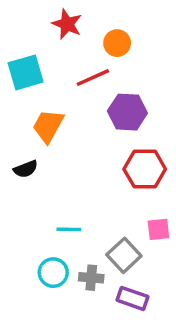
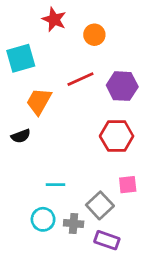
red line: (93, 78) -> (80, 79), moved
purple hexagon: (127, 112) -> (122, 86), moved

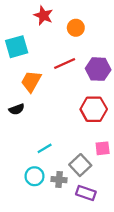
cyan line: (56, 185) -> (45, 148), turned -32

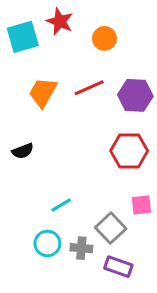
cyan square: (17, 47) -> (23, 37), moved
orange trapezoid: (31, 81) -> (43, 92), moved

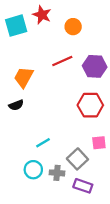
orange trapezoid: (43, 92) -> (24, 77), moved

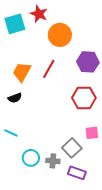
orange circle: (73, 27) -> (60, 35), moved, size x1.5
red line: (62, 61) -> (49, 69), moved, turned -36
cyan line: (43, 143) -> (11, 133), moved, turned 56

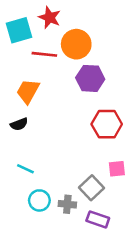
purple hexagon: (88, 62) -> (90, 78), moved
red line: (49, 69) -> (44, 54), moved, turned 66
cyan line: (11, 133) -> (25, 169), moved

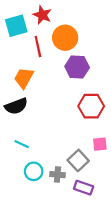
red line: (44, 54) -> (38, 46), turned 72
black semicircle: (19, 124) -> (16, 106), size x1.5

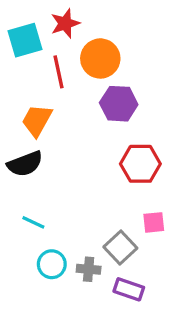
red star: (42, 15) -> (65, 23), turned 30

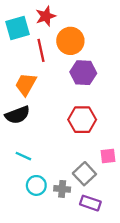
red hexagon: (140, 164) -> (82, 120), moved

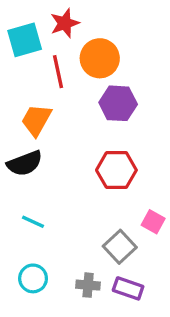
pink square: (108, 156) -> (153, 222), turned 35
cyan circle: (36, 185) -> (33, 278), moved
gray cross: (62, 189) -> (88, 285), moved

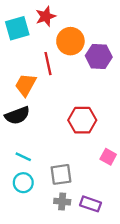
red line: (58, 72) -> (48, 64), moved
purple hexagon: (118, 103) -> (99, 56), moved
gray square: (120, 247) -> (61, 174), moved, turned 35
cyan circle: (33, 278) -> (23, 183), moved

